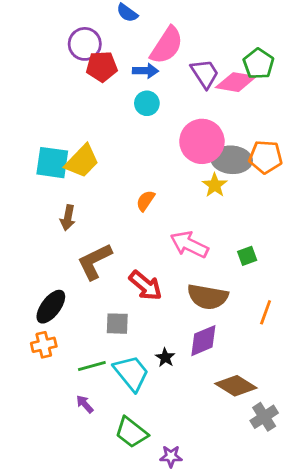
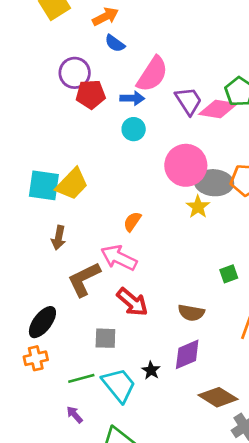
pink arrow: (189, 245) -> (119, 258), moved
brown semicircle: (208, 297) -> (191, 313), size x0.7

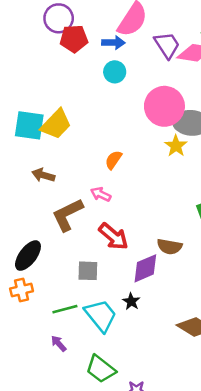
brown arrow: (59, 238) -> (43, 175), turned 95
pink arrow: (119, 258) -> (101, 194), size x0.6
purple diamond: (187, 354) -> (145, 268), moved

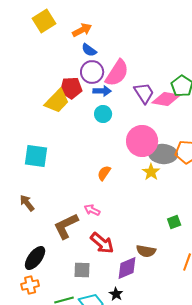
purple circle: (59, 18) -> (92, 72), moved
yellow trapezoid: (56, 124) -> (57, 101), moved
orange semicircle: (113, 160) -> (104, 173), moved
brown arrow: (43, 175) -> (27, 203), moved, turned 36

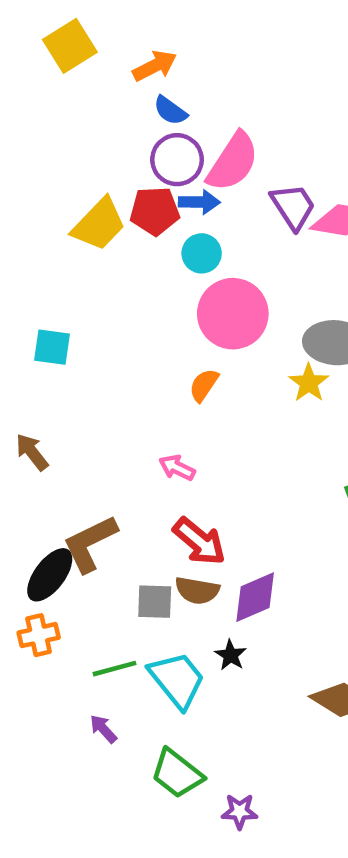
red pentagon: (71, 88) -> (155, 211), moved
pink circle: (142, 141) -> (233, 314), moved
cyan square: (36, 156) -> (52, 347), size x0.7
brown L-shape: (66, 226) -> (90, 544), moved
brown semicircle: (146, 251) -> (197, 590), moved

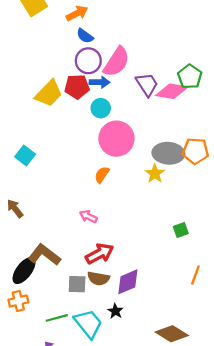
cyan square: (52, 347) -> (25, 156), turned 30
red arrow: (199, 541) -> (100, 254), turned -68
brown L-shape: (90, 544) -> (44, 255), turned 64

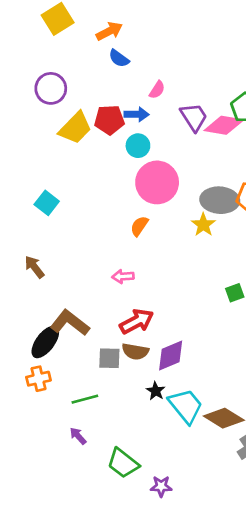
purple circle: (88, 61) -> (51, 88), moved
pink semicircle: (116, 62) -> (157, 90), size x0.5
pink arrow: (88, 216) -> (123, 276), turned -30
cyan trapezoid: (88, 324) -> (186, 406), moved

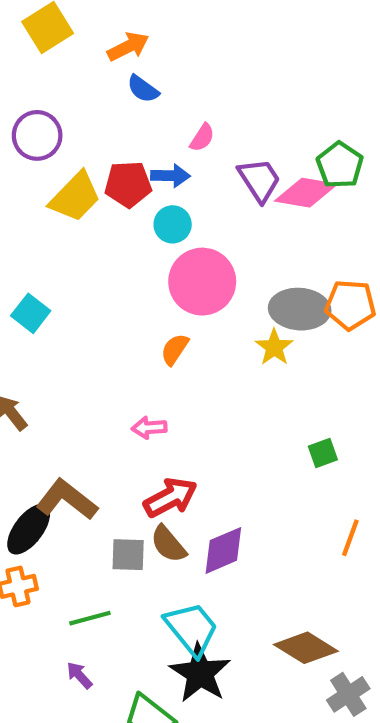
brown semicircle: (135, 351) -> (168, 544), turned 40
black star: (156, 391) -> (200, 673), moved, size x2.0
cyan trapezoid: (186, 406) -> (192, 629), moved

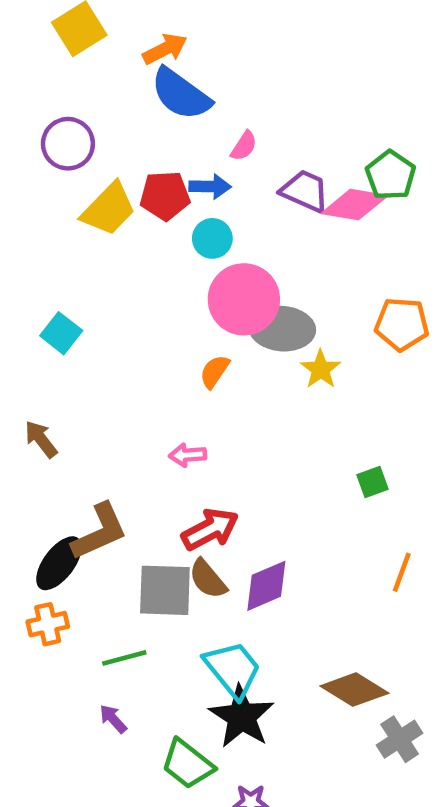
blue semicircle: (143, 89) -> (181, 94), size x1.8
purple trapezoid: (259, 180) -> (305, 191), turned -33
gray ellipse: (300, 309) -> (282, 329), moved
brown L-shape: (67, 500) -> (100, 532), turned 118
gray square: (128, 555) -> (165, 590), size x1.5

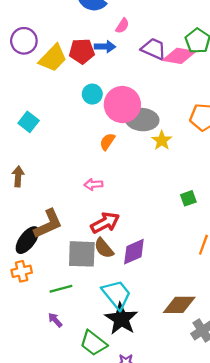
purple circle: (68, 144) -> (24, 41), moved
cyan circle: (212, 238) -> (92, 94), moved
brown arrow: (41, 439) -> (18, 176), turned 42
brown diamond: (354, 690) -> (179, 305), turned -32

